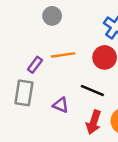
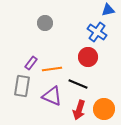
orange line: (63, 55) -> (52, 69), moved
purple triangle: (61, 105) -> (52, 96), size x1.5

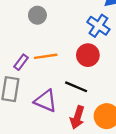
orange line: (52, 69) -> (46, 56), moved

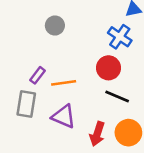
orange line: (46, 56) -> (64, 83), moved
black line: (76, 87) -> (117, 97), moved

